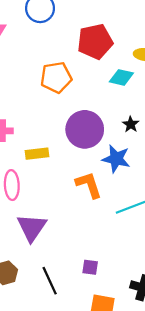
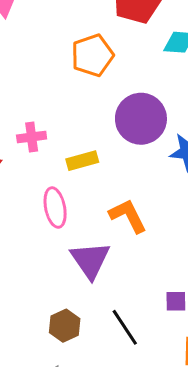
orange L-shape: (89, 185) -> (128, 216), moved

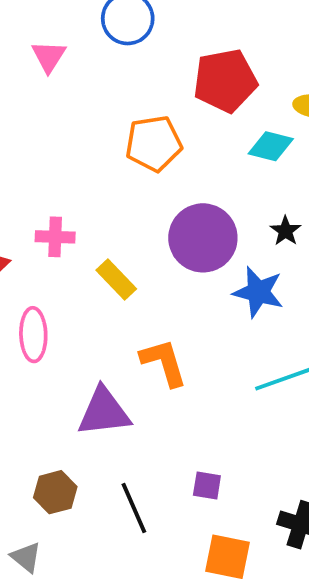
yellow rectangle: (82, 161) -> (116, 280), turned 52
pink ellipse: (55, 208) -> (33, 335), moved
purple triangle: (90, 260) -> (104, 412), turned 48

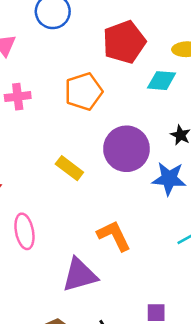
pink cross: (55, 237) -> (18, 97), moved
yellow rectangle: (116, 280) -> (69, 168), moved

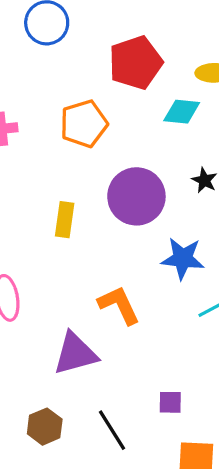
yellow rectangle: (69, 168) -> (65, 220), turned 60
blue star: (169, 179) -> (183, 258), moved

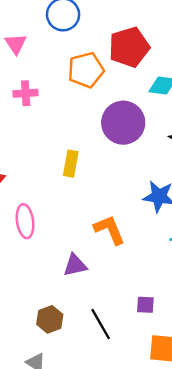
orange pentagon: (84, 124) -> (86, 70), moved
purple circle: (136, 196) -> (123, 123), moved
purple triangle: (75, 354) -> (75, 265), size x0.7

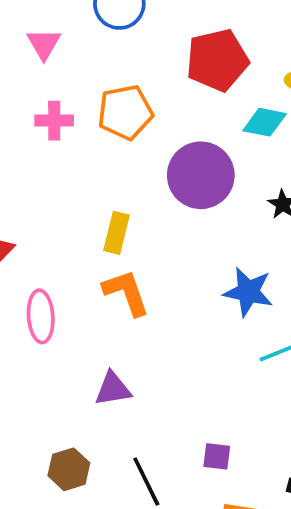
orange pentagon: (86, 70) -> (125, 112), moved
orange L-shape: (109, 230) -> (126, 293), moved

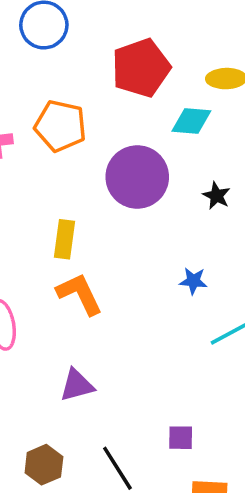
orange pentagon: (125, 112) -> (60, 126), turned 30
blue star: (248, 292) -> (193, 281), size x0.6

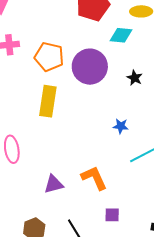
orange pentagon: (60, 126) -> (49, 57), moved
yellow rectangle: (64, 239) -> (48, 101), size x1.4
orange L-shape: (80, 294) -> (94, 178), moved

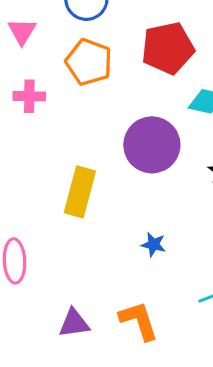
orange pentagon: (49, 57) -> (89, 62), moved
blue star: (121, 126) -> (153, 245), moved

